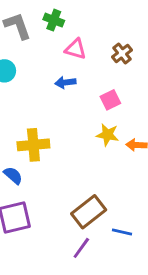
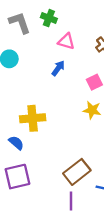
blue arrow: (65, 82) -> (58, 68), turned 133
purple line: (81, 248) -> (71, 201), turned -36

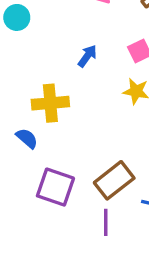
blue arrow: (58, 68) -> (87, 56), moved
purple square: (17, 177) -> (55, 187), moved, turned 32

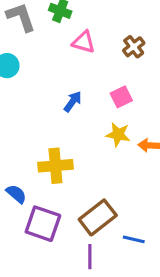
yellow cross: (50, 103) -> (55, 166), moved
blue semicircle: (27, 138) -> (16, 194), moved

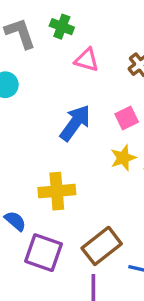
blue arrow: (73, 102) -> (75, 123), size x1.6
yellow star: (118, 134) -> (123, 158), turned -30

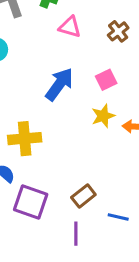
yellow cross: (57, 191) -> (25, 139), moved
brown rectangle: (102, 246) -> (83, 196), size x0.7

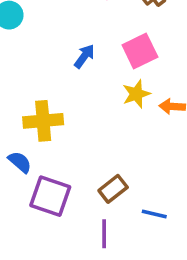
pink square: (106, 80) -> (140, 51), size x1.4
blue arrow: (59, 84) -> (84, 56), size x0.6

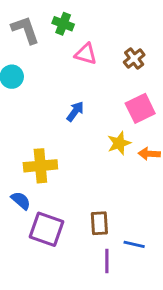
pink square: (140, 51) -> (140, 108), moved
brown rectangle: (113, 189) -> (99, 223), turned -55
purple line: (104, 234) -> (107, 261), moved

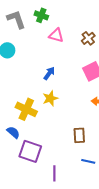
yellow star: (119, 143) -> (50, 98), moved
yellow cross: (40, 166) -> (26, 109), turned 30
brown rectangle: (99, 223) -> (79, 135), moved
purple line: (107, 261) -> (54, 173), moved

